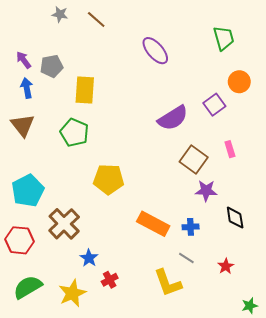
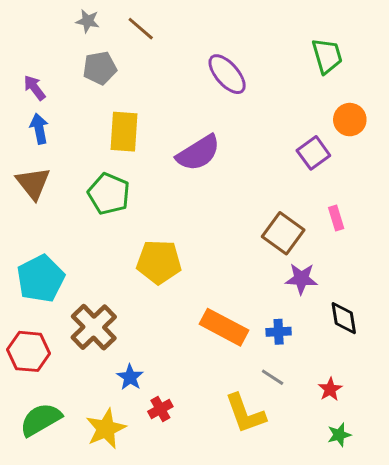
gray pentagon: (52, 66) -> (100, 68), moved
purple semicircle: (173, 118) -> (198, 153), moved
green star: (250, 306) -> (339, 435), moved

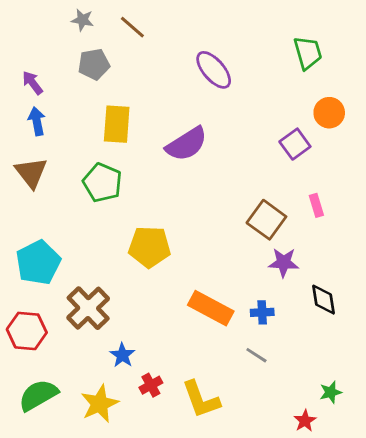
red star: (330, 389) -> (305, 421), moved
yellow L-shape: (245, 414) -> (201, 399), moved
green star: (339, 435) -> (331, 392), moved

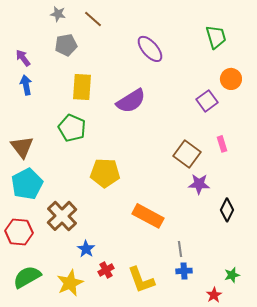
brown triangle: (31, 173) -> (22, 147), moved
black diamond: (323, 300) -> (227, 210), turned 35
blue cross: (262, 312) -> (184, 271), moved
gray line: (256, 355) -> (180, 249), turned 49

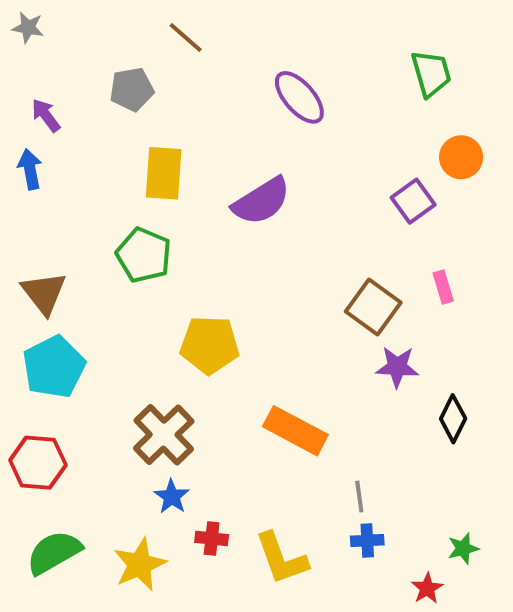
gray star: (58, 14) -> (28, 28), moved
blue arrow: (26, 85) -> (30, 169), moved
brown cross: (62, 216) -> (164, 435), moved
red cross: (106, 270) -> (212, 538), turned 35

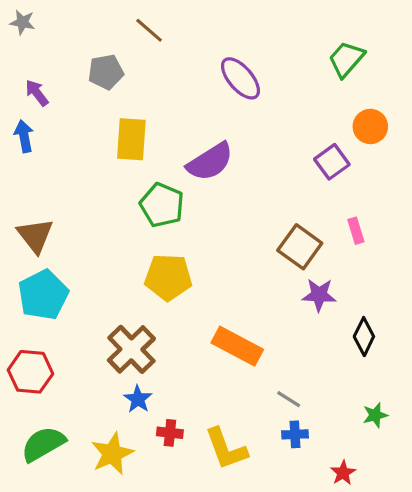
green trapezoid: (431, 73) -> (346, 59), turned -123
green pentagon: (144, 255) -> (162, 205), moved
gray line: (359, 497) -> (289, 399), turned -50
green star: (463, 548) -> (375, 415), moved

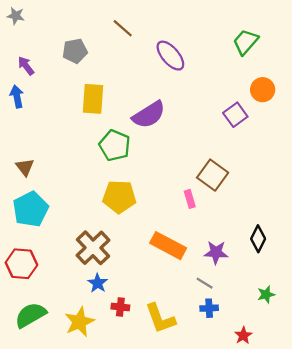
brown line: (149, 30) -> (123, 28), moved
pink rectangle: (356, 231) -> (190, 199), moved
brown triangle: (35, 236) -> (25, 167), size x0.7
purple star: (319, 295) -> (216, 252), moved

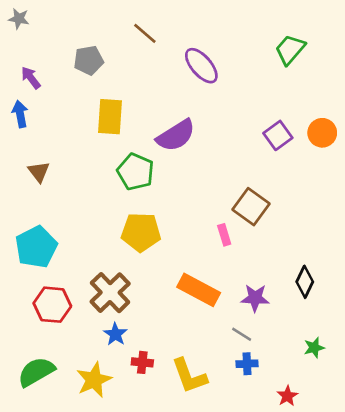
orange circle: (263, 90) -> (322, 133), moved
brown triangle: (25, 167) -> (39, 172), moved
red hexagon: (21, 264) -> (52, 305), moved

